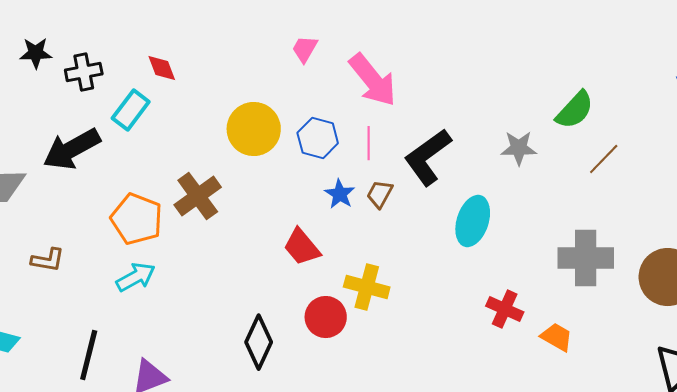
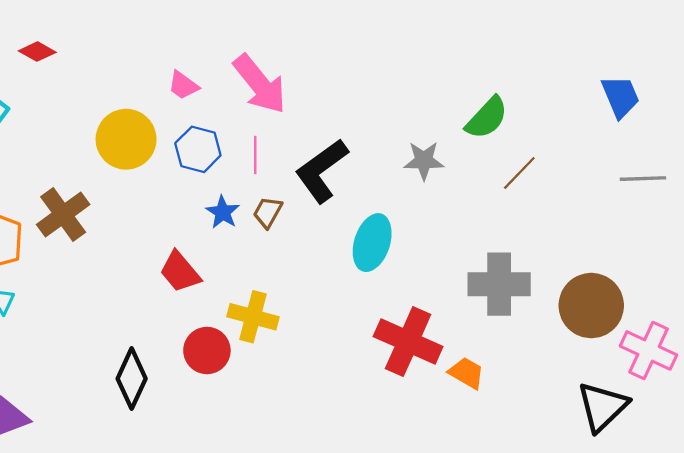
pink trapezoid: (305, 49) -> (183, 85), moved, turned -84
red diamond: (162, 68) -> (37, 52), moved, turned -40
red cross: (505, 309) -> (408, 341), size x1.6

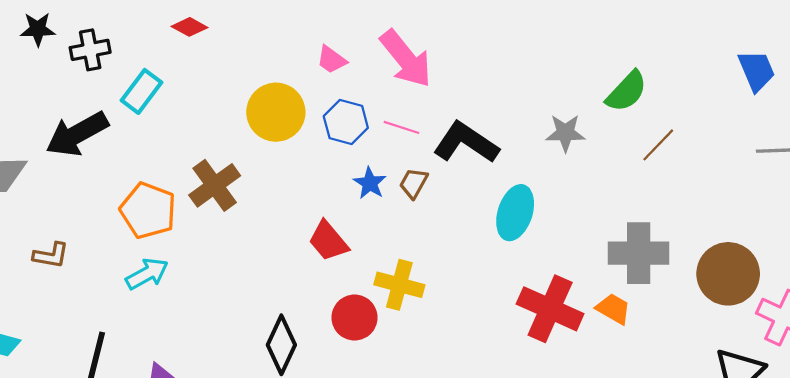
pink line: (255, 155) -> (401, 127), turned -72
black L-shape: (322, 171) -> (466, 143), turned 70
orange trapezoid: (467, 373) -> (613, 309), moved

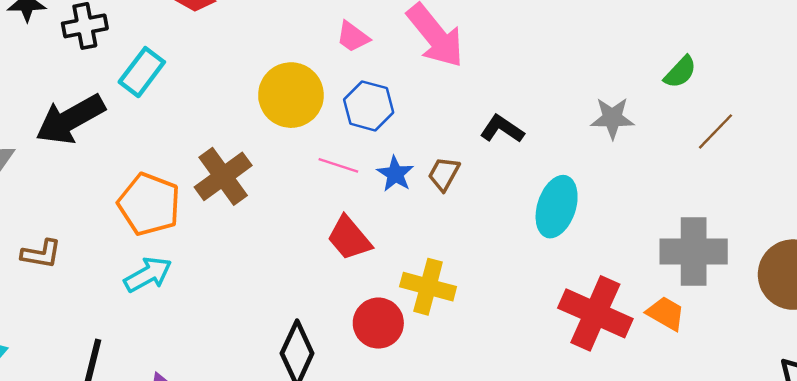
green semicircle: (627, 91) -> (680, 72), size x0.7
pink line: (401, 127) -> (338, 165), moved
black L-shape: (466, 143) -> (502, 129), size x0.6

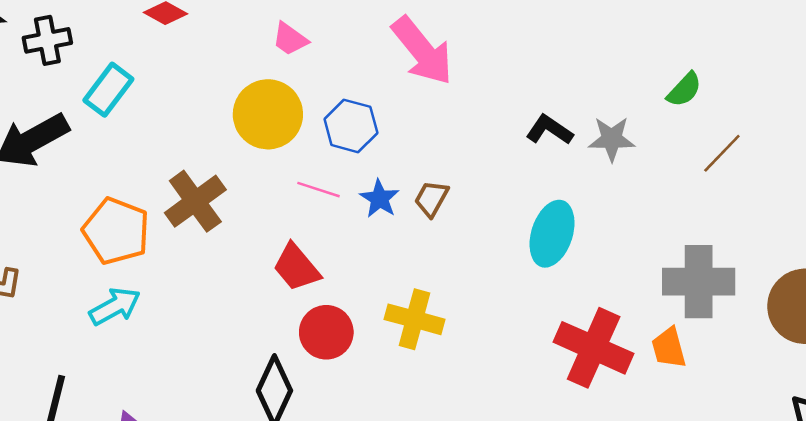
pink trapezoid: (353, 37) -> (290, 39), moved
black L-shape: (502, 129) -> (549, 130), moved
red trapezoid: (349, 238) -> (296, 267), moved
orange trapezoid: (666, 313) -> (669, 348), turned -135
red circle: (378, 323) -> (326, 332), moved

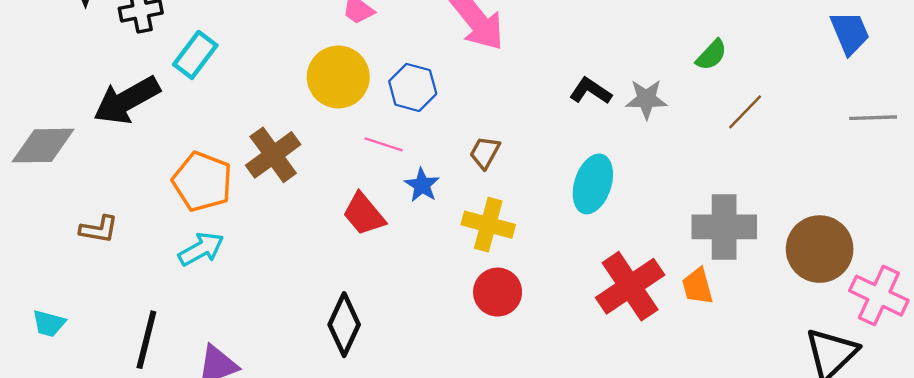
blue star: (379, 199) -> (422, 185), moved
yellow cross: (415, 319) -> (488, 225), moved
red circle: (326, 332) -> (498, 292), moved
red cross: (594, 348) -> (630, 286), turned 32

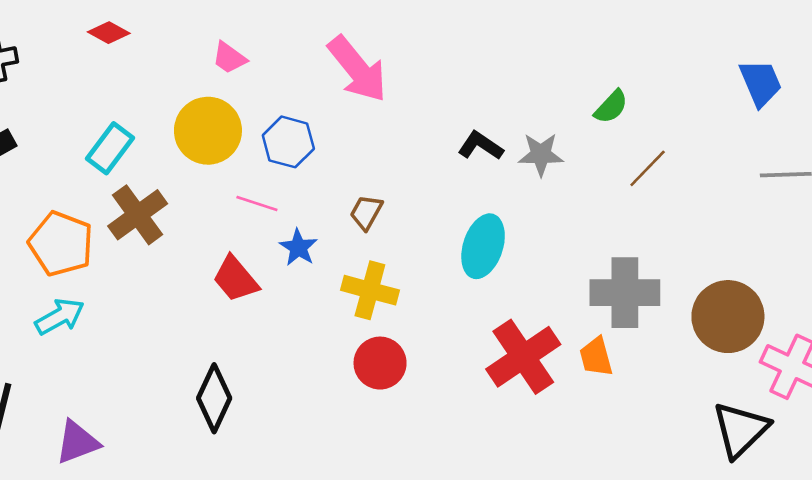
cyan rectangle: (195, 55) -> (110, 148), moved

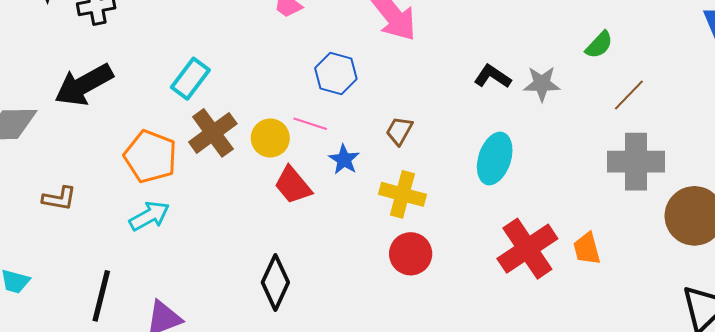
yellow circle: (208, 131) -> (270, 138), moved, size x0.7
gray cross: (625, 293) -> (636, 162), moved

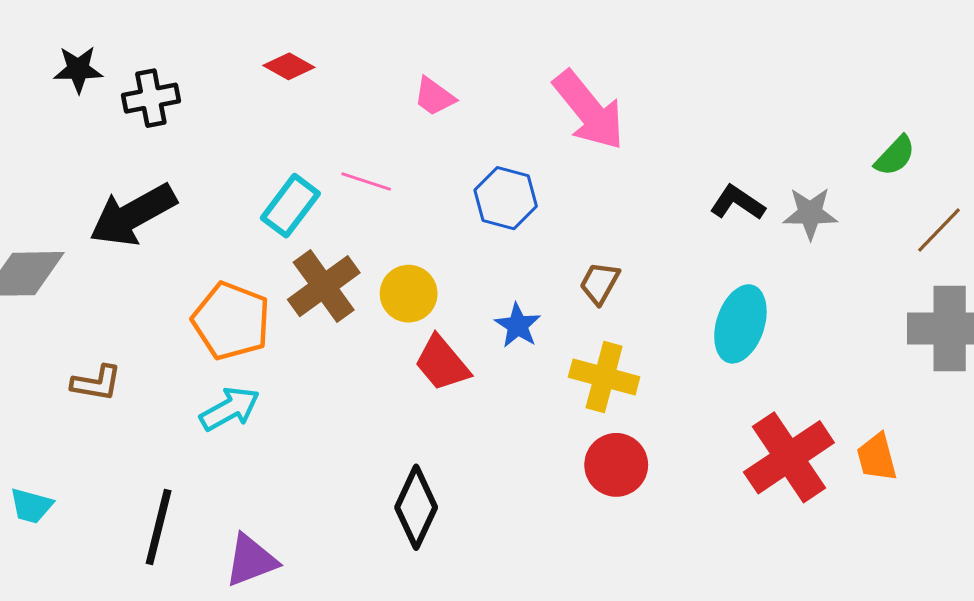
pink line: (310, 124) -> (366, 181), moved

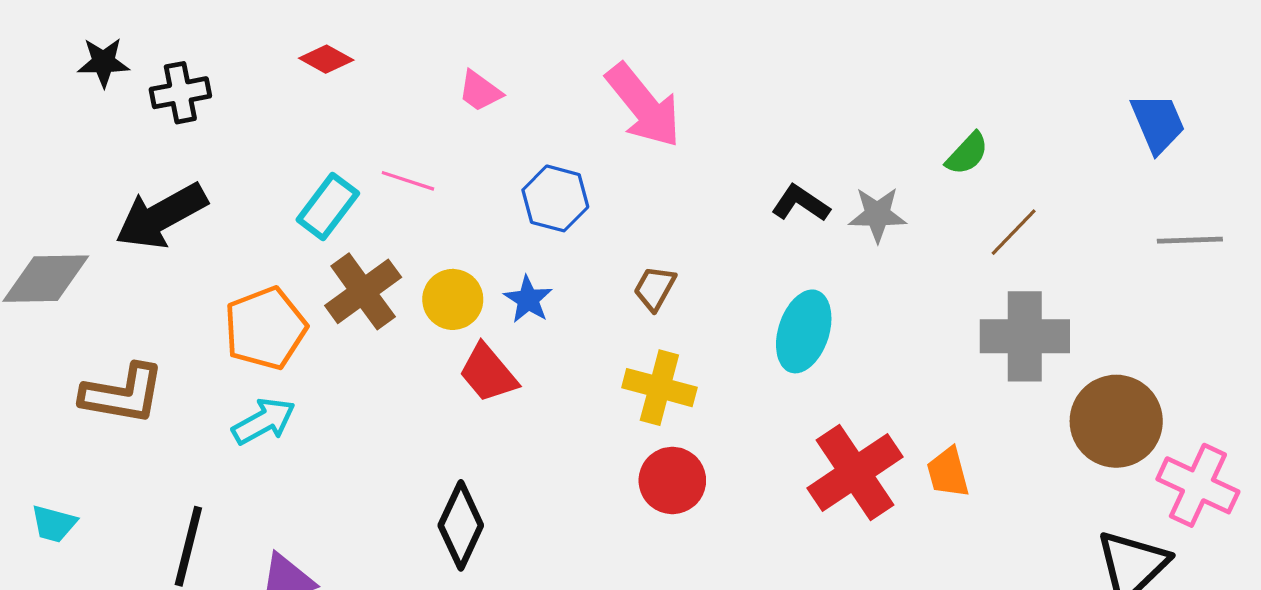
orange pentagon: (231, 321) -> (265, 328), turned 30
blue star: (518, 325) -> (528, 299), moved
brown L-shape: (96, 383) -> (123, 394), size x1.6

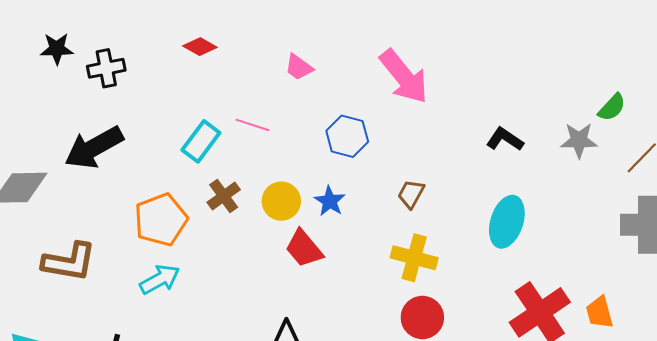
gray star: (877, 214) -> (579, 140), moved
brown cross: (363, 291) -> (224, 196), size x0.7

